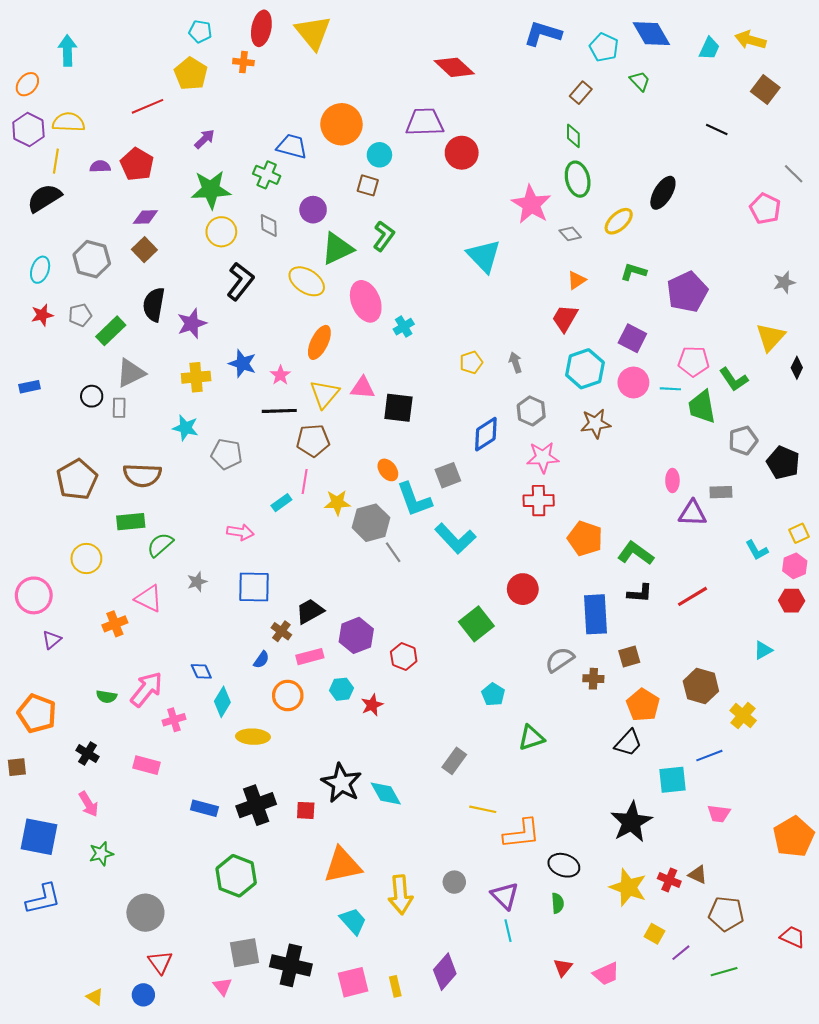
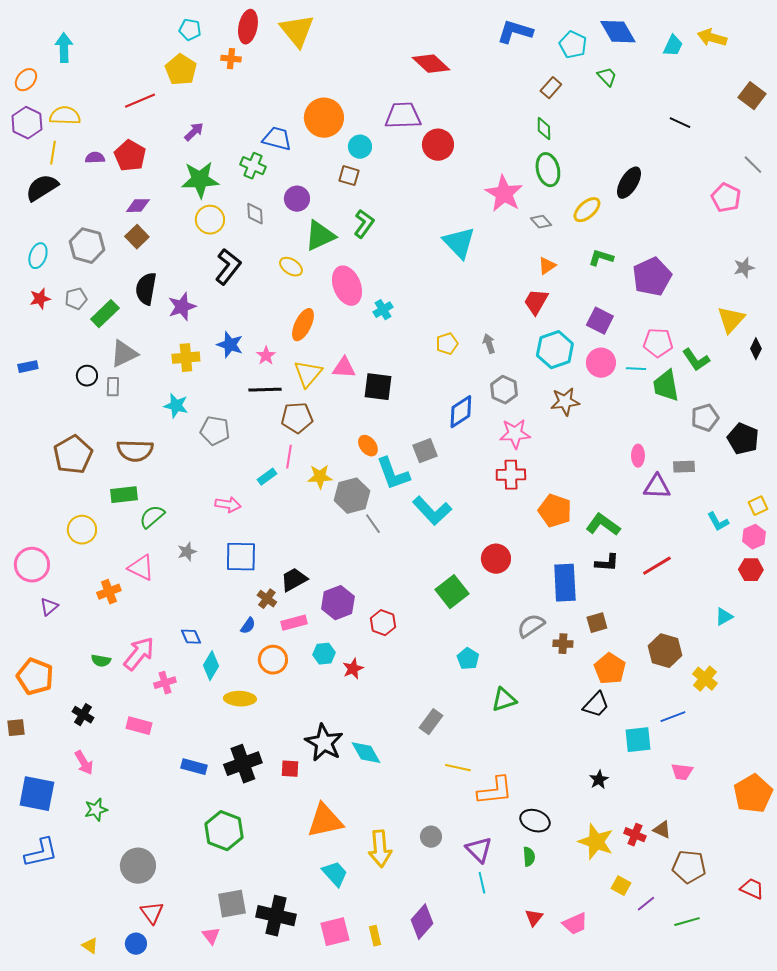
brown square: (765, 89) -> (752, 96), moved
yellow ellipse: (307, 281) -> (291, 267), size x0.7
black star: (631, 822) -> (599, 780), size x0.5

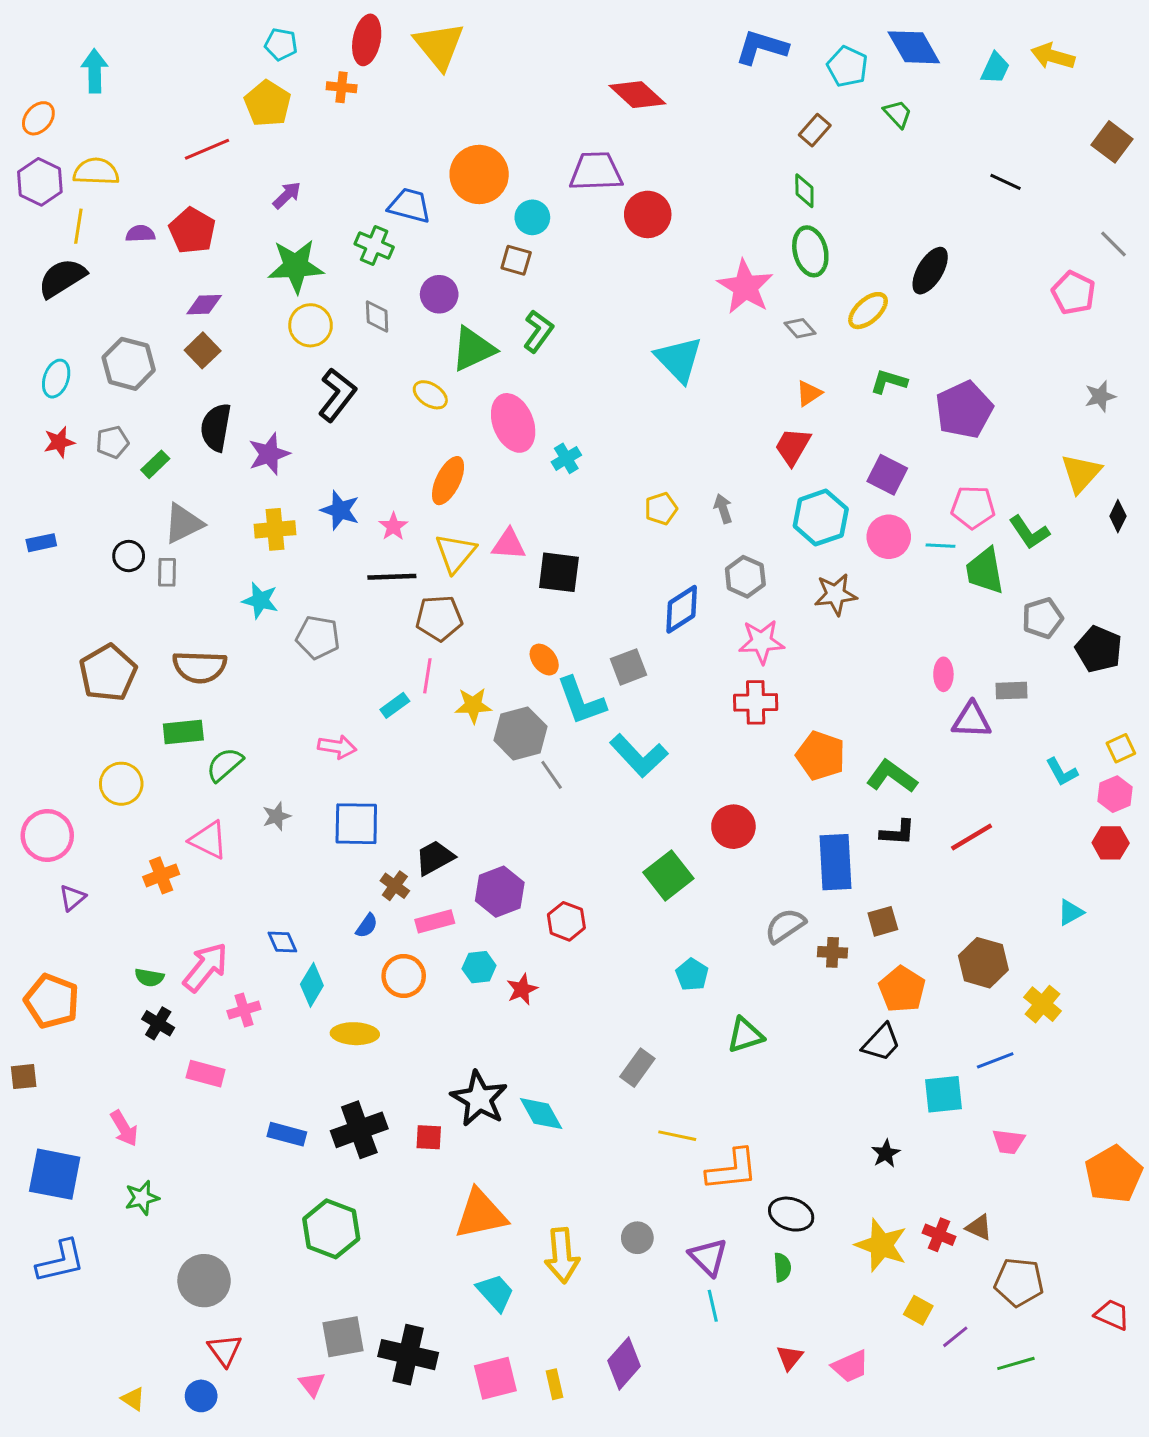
green rectangle: (105, 314) -> (155, 464), size x0.7
black cross: (83, 715) -> (158, 1023), moved

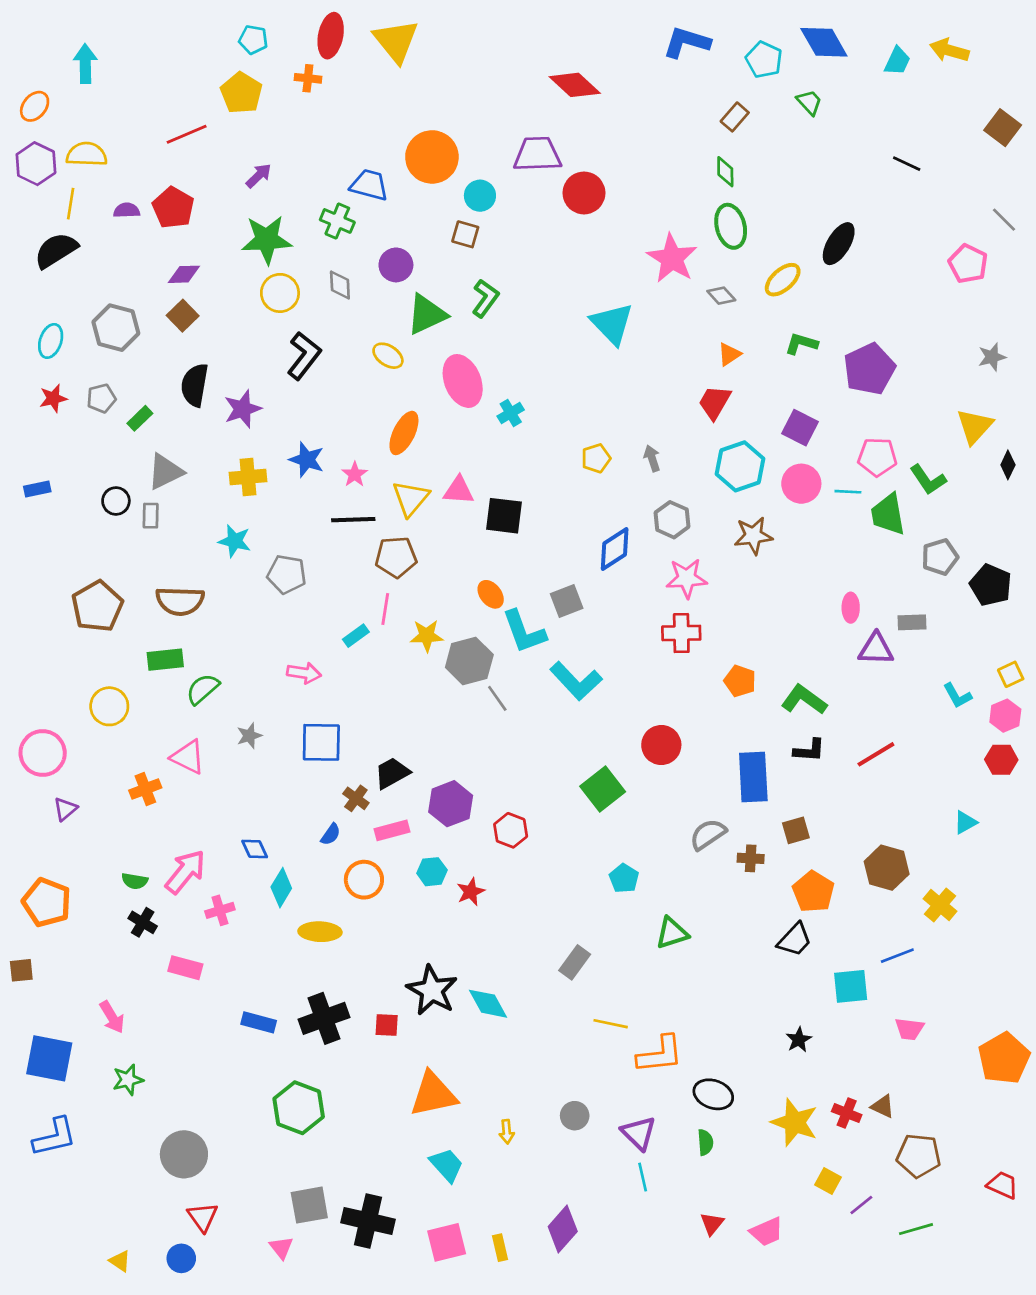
orange pentagon: (821, 756) -> (740, 681), size x0.7
yellow arrow: (562, 1255) -> (507, 1132), size x0.5

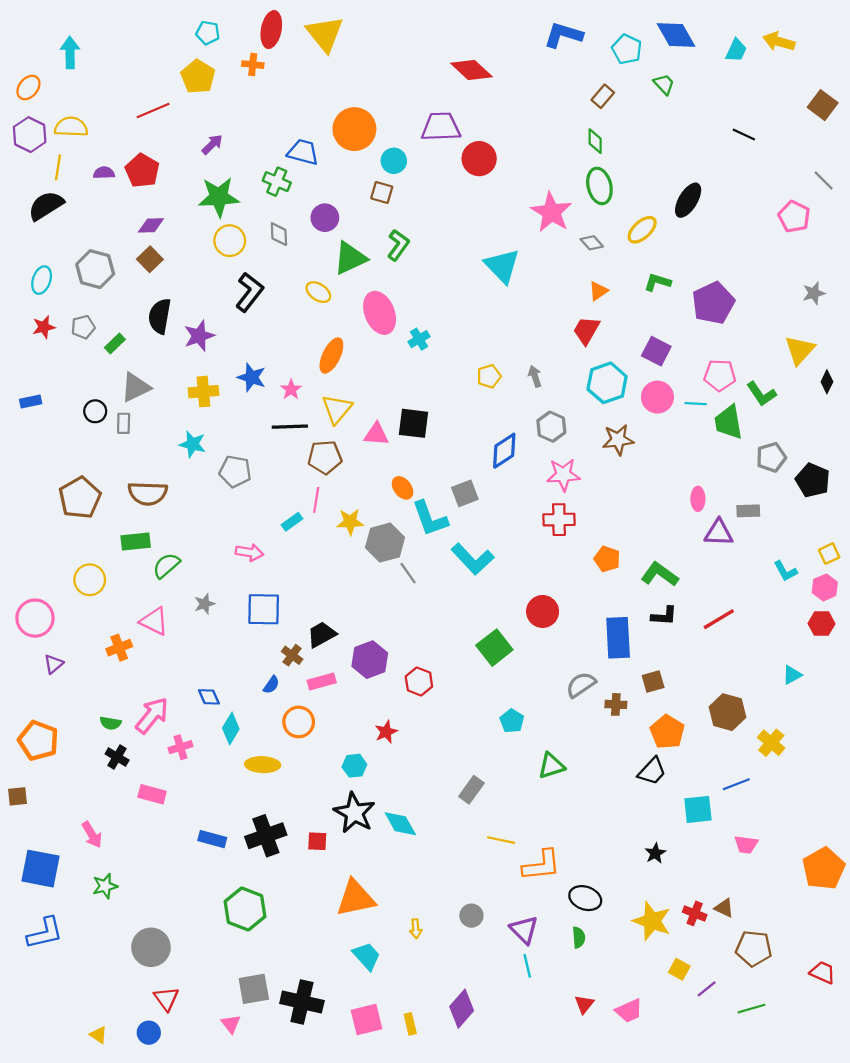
pink triangle: (459, 490) -> (376, 434), moved
cyan hexagon: (432, 872) -> (354, 766), moved

